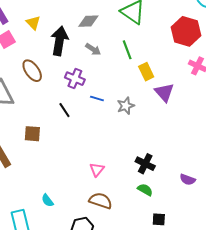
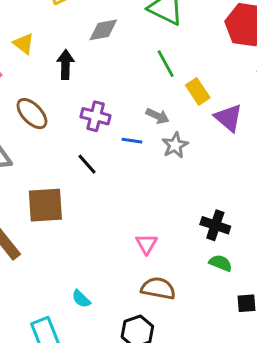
black arrow: (59, 41) -> (65, 65), size x0.7
gray arrow: (93, 49) -> (157, 116), moved
brown square: (32, 134) -> (45, 205), size x1.5

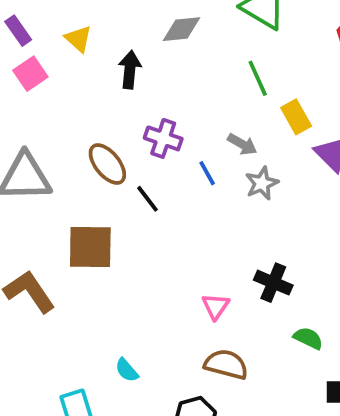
brown ellipse: (32, 114) -> (107, 164), moved
blue line: (132, 141) -> (207, 173), turned 48
black cross: (215, 225) -> (273, 283), moved

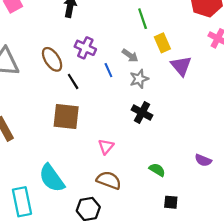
brown square: (90, 247) -> (66, 117), moved
black cross: (273, 283) -> (142, 113), moved
cyan semicircle: (127, 370) -> (52, 178), size x2.0

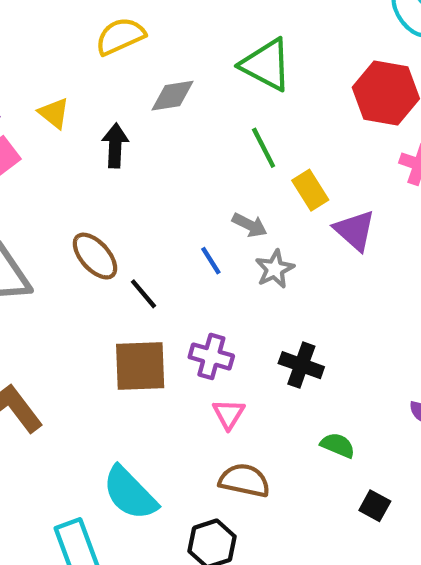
purple cross: (85, 48) -> (211, 356), moved
black cross: (142, 113) -> (301, 365), moved
black square: (171, 202) -> (375, 506), turned 32

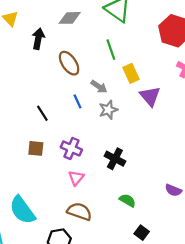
brown ellipse: (95, 256) -> (69, 63), moved
brown square: (140, 366) -> (36, 148), size x0.6

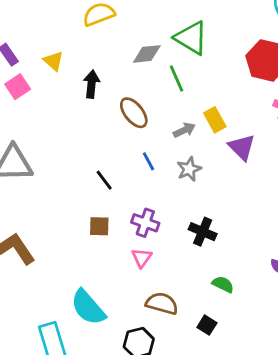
gray diamond: (70, 18) -> (147, 54), moved
green line: (111, 50) -> (176, 79), moved
gray arrow: (99, 87) -> (184, 130), moved, turned -56
pink triangle: (76, 178) -> (142, 258), moved
black square: (142, 233) -> (207, 325), moved

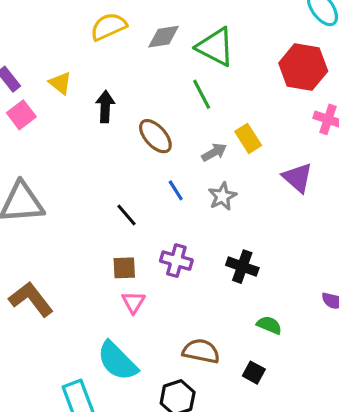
gray diamond: (147, 54) -> (164, 37), moved
purple triangle: (242, 147) -> (298, 178), moved
pink triangle: (142, 258) -> (133, 302), moved

